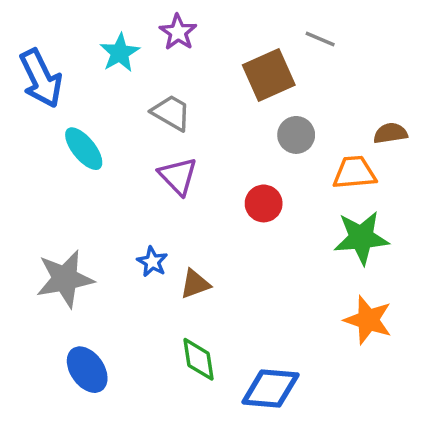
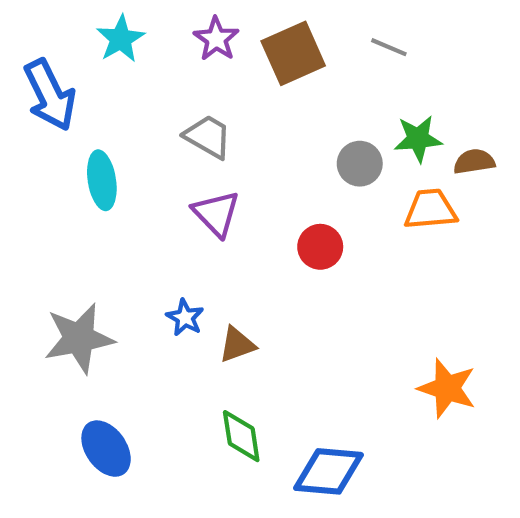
cyan star: (120, 53) -> (121, 39), moved
brown square: (269, 75) -> (293, 53), moved
cyan ellipse: (84, 149) -> (102, 180), turned 30
green star: (361, 238) -> (418, 139), moved, size x0.7

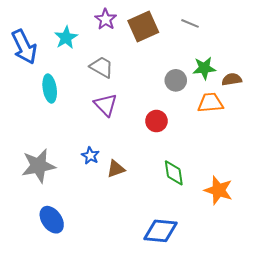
cyan star: (121, 39) -> (66, 38), moved
green diamond: (241, 436) -> (174, 173), moved

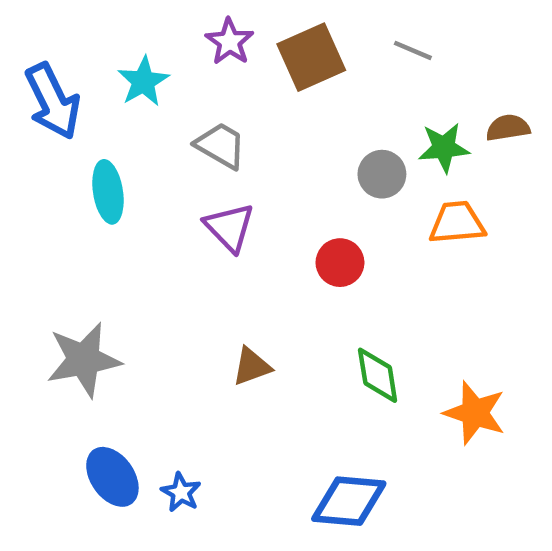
brown semicircle: (232, 79) -> (508, 128), moved
blue star: (90, 156) -> (181, 492), moved

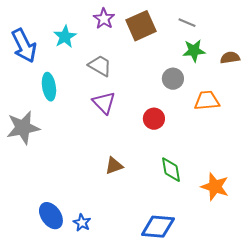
green star: (444, 148) -> (194, 51), moved
gray star: (84, 360) -> (23, 128), moved

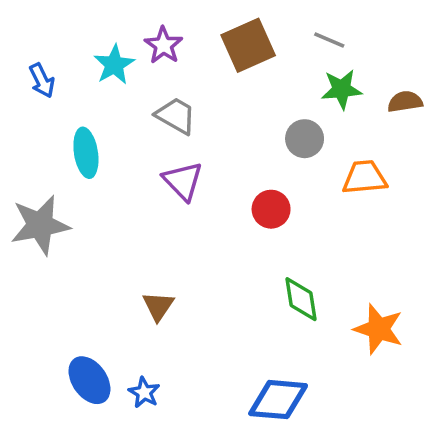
purple star: (104, 19) -> (164, 45), moved
blue arrow: (24, 46) -> (42, 80), size x0.6
brown triangle: (114, 166) -> (158, 306), moved, turned -36

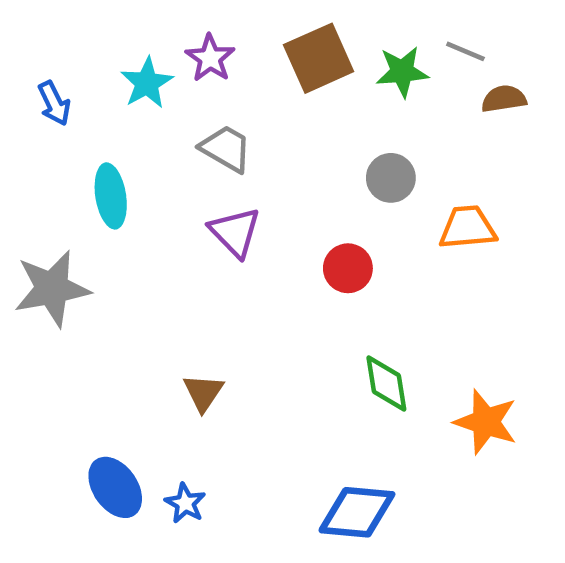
gray line: (329, 40) -> (465, 51), moved
green star: (342, 89) -> (402, 72), moved
brown semicircle: (405, 102) -> (504, 99), moved

